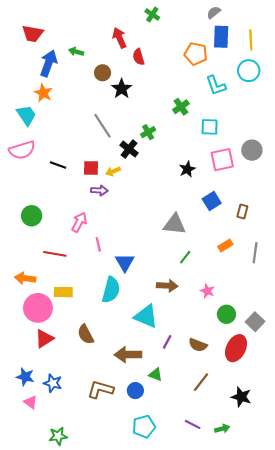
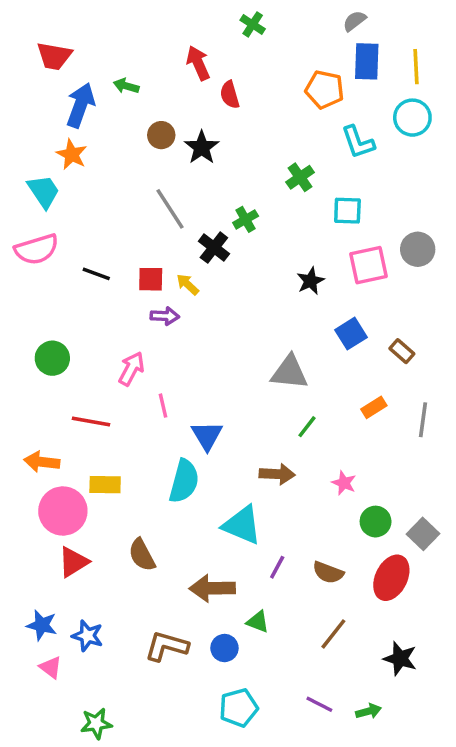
brown circle: (103, 73) -> (161, 135), moved
yellow arrow: (113, 171) -> (188, 284), turned 64
brown rectangle: (242, 212) -> (402, 351), turned -64

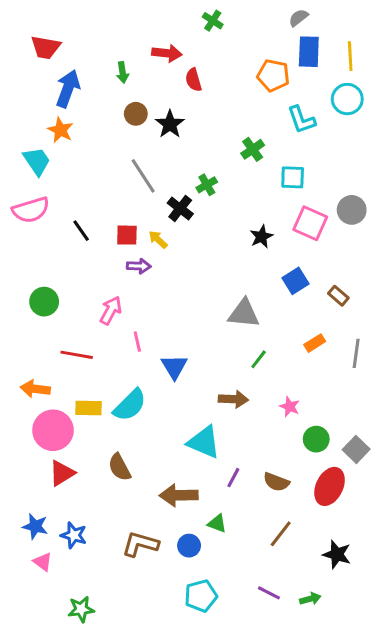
red arrow: (198, 63) -> (167, 53), turned 120
green arrow: (126, 86) -> (123, 72), moved, turned -114
pink square: (369, 265) -> (310, 223), turned 36
black line: (96, 274) -> (81, 231), turned 35
cyan semicircle: (184, 481) -> (130, 405), moved, turned 30

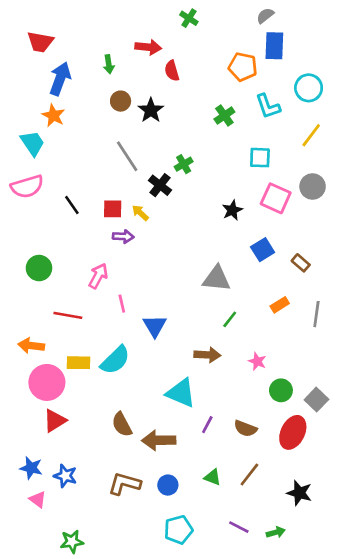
yellow line: (350, 56) -> (311, 135), moved, turned 40
green cross: (253, 149) -> (224, 115), moved
brown semicircle: (120, 467) -> (122, 425), moved
green triangle: (217, 523) -> (213, 477), moved

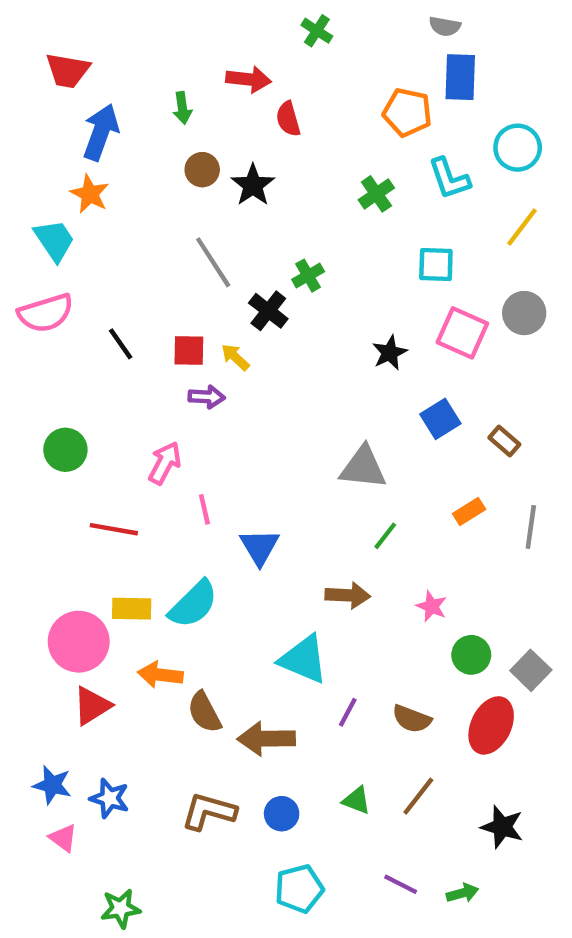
gray semicircle: (265, 16) -> (445, 26), turned -132
orange arrow: (31, 346) -> (160, 675), moved

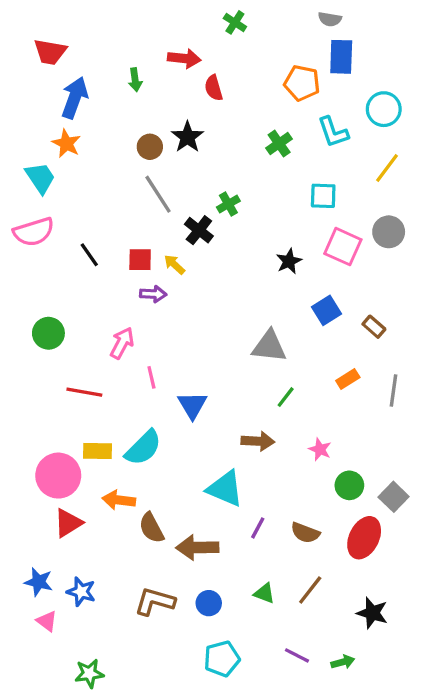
brown circle: (202, 170) -> (150, 147), moved

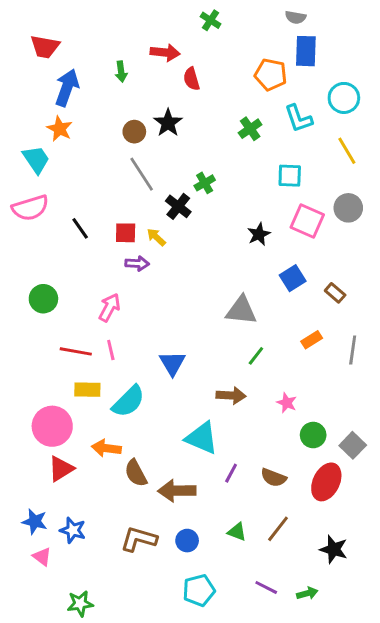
yellow line: (387, 168) -> (347, 151), turned -68
pink line: (151, 377) -> (111, 350), moved
yellow rectangle: (98, 451) -> (87, 390), moved

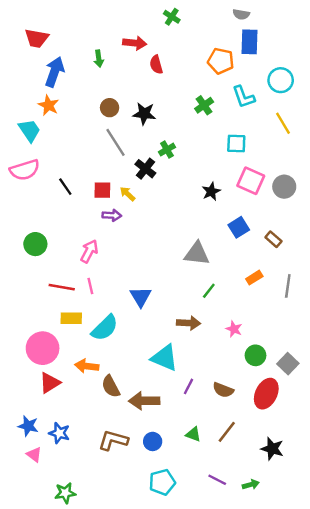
black star: (168, 123) -> (144, 114), moved, turned -30
gray circle: (348, 208) -> (284, 187), moved

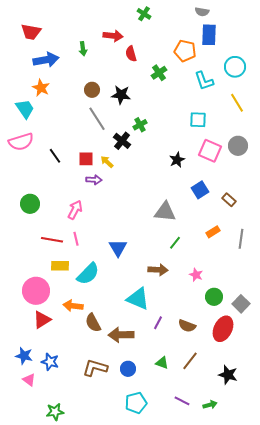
blue arrow: (55, 72) -> (46, 60), turned 60
green cross: (204, 105) -> (159, 73), moved
gray circle: (284, 187) -> (238, 146), moved

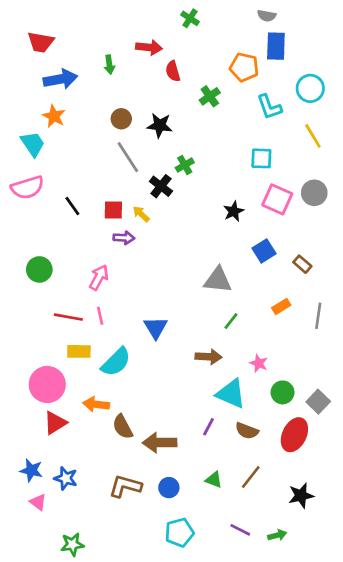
cyan triangle: (138, 299) -> (231, 394), moved
black star: (228, 375) -> (301, 496), turned -30

